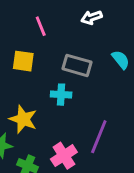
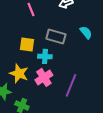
yellow square: (23, 61) -> (27, 44), moved
pink cross: (64, 156) -> (44, 77), moved

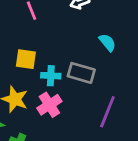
gray rectangle: (56, 36) -> (81, 73), moved
purple line: (71, 85) -> (107, 112), moved

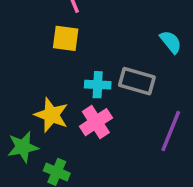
yellow square: (26, 59) -> (66, 38), moved

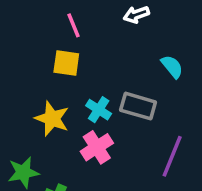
cyan cross: (98, 85) -> (99, 110), turned 30
yellow star: (51, 115) -> (52, 119), moved

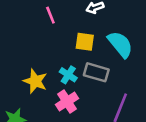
yellow square: (66, 63) -> (85, 42), moved
cyan semicircle: (172, 67) -> (120, 44), size x1.6

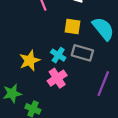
yellow star: (35, 81) -> (30, 61), turned 30

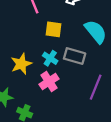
yellow square: (72, 27) -> (53, 29), moved

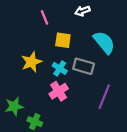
yellow star: (21, 64) -> (31, 62), moved

